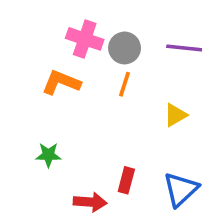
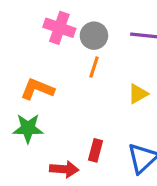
orange L-shape: (61, 82) -> (37, 89), moved
green star: (48, 155) -> (28, 128), size x1.4

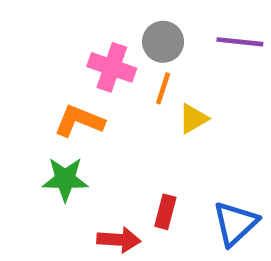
pink cross: (59, 28) -> (112, 67), moved
yellow triangle: (138, 94) -> (193, 119), moved

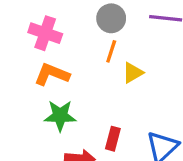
pink cross: (112, 67) -> (45, 33), moved
green star: (65, 179) -> (60, 116), moved

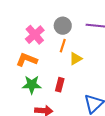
pink cross: (45, 33) -> (35, 35), moved, turned 30
red rectangle: (113, 139) -> (60, 85), moved

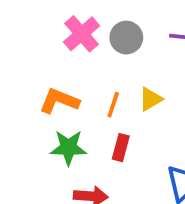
pink cross: (35, 35) -> (82, 34), moved
orange line: (63, 46) -> (113, 105), moved

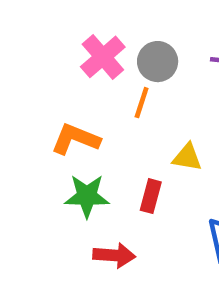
yellow triangle: (151, 99) -> (187, 157), moved, turned 40
orange line: (113, 105) -> (142, 103), moved

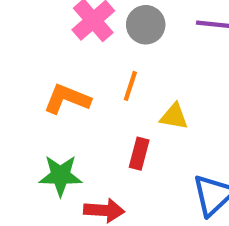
orange line: (142, 103) -> (130, 86), moved
green star: (87, 196) -> (60, 175), moved

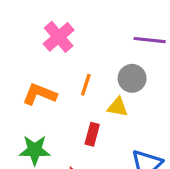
gray circle: (146, 25) -> (132, 78), moved

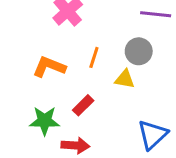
red rectangle: (92, 134) -> (83, 105), moved, turned 30

